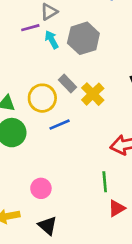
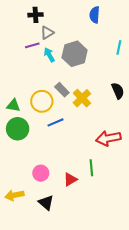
red triangle: (117, 208) -> (70, 179), moved

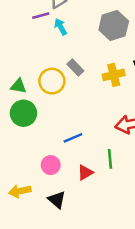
gray hexagon: (75, 54) -> (114, 25), moved
yellow cross: (82, 98) -> (114, 75), moved, turned 30
blue line: (56, 122) -> (73, 138), moved

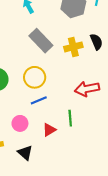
gray rectangle: (75, 67) -> (41, 41), size x1.6
yellow circle: (52, 81) -> (35, 77), moved

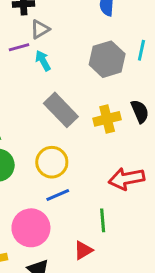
pink circle: (20, 123) -> (31, 228), size x1.6
red triangle: (49, 130) -> (83, 250), moved

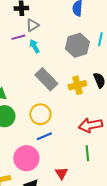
green line: (103, 220) -> (87, 153), moved
red triangle: (83, 250) -> (61, 173), turned -32

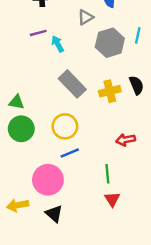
gray triangle: (32, 25) -> (86, 17), moved
red arrow: (90, 125) -> (126, 140), size x0.7
green line: (87, 153) -> (107, 174), moved
red triangle: (61, 173) -> (112, 199), moved

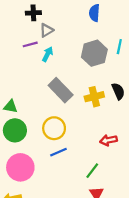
gray triangle: (86, 17) -> (46, 30), moved
cyan arrow: (58, 44) -> (48, 54), turned 56
green line: (107, 174) -> (92, 171), turned 42
pink circle: (48, 180) -> (20, 167), moved

